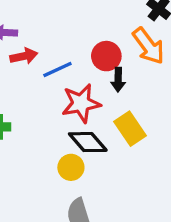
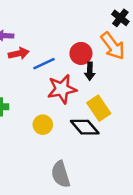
black diamond: (88, 142) -> (85, 127), moved
yellow circle: (71, 167) -> (43, 125), moved

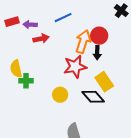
orange arrow: (113, 46) -> (83, 42), moved, turned -125
red circle: (81, 53) -> (99, 36), moved
blue line: (44, 64) -> (63, 18), moved

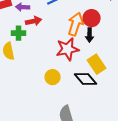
green cross: (26, 81) -> (19, 33), moved

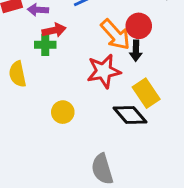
orange arrow: (76, 24) -> (115, 35), turned 120
green cross: (19, 33) -> (45, 45), moved
yellow circle: (53, 77) -> (63, 112), moved

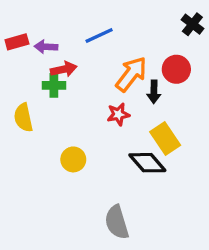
red circle: (139, 26) -> (176, 69), moved
orange arrow: (115, 35) -> (131, 74), turned -100
red star: (104, 71) -> (118, 114), size x0.6

